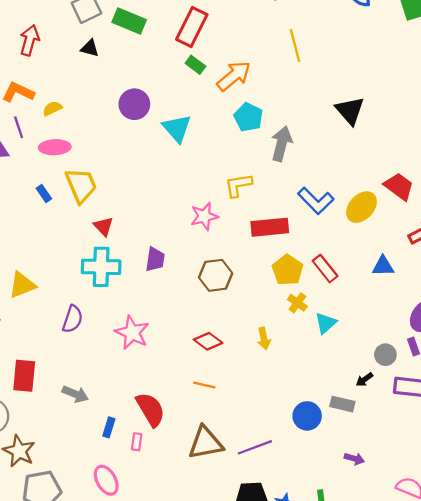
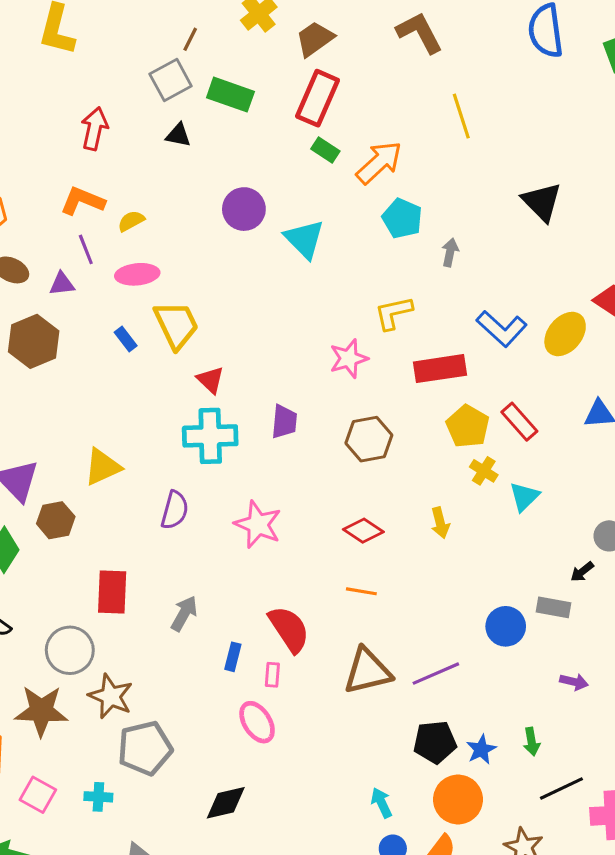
gray arrow: (282, 144) -> (450, 252), size x0.6
gray arrow: (75, 394) -> (184, 613), turned -80
pink ellipse: (106, 480) -> (257, 722), moved

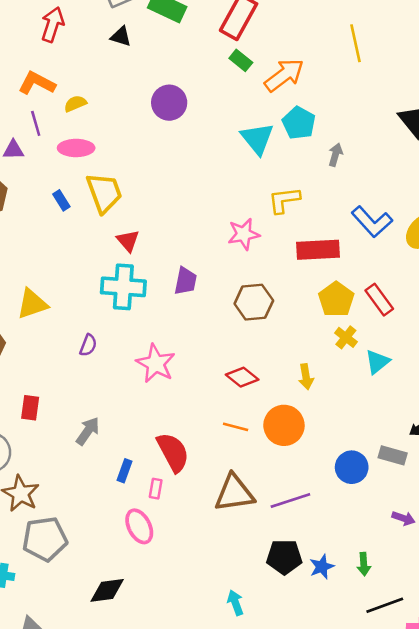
cyan triangle: (304, 239) -> (257, 139), moved
purple semicircle: (175, 510) -> (88, 345), size x0.7
red rectangle: (112, 592) -> (30, 408), size x0.7
orange circle: (458, 799) -> (284, 425), moved

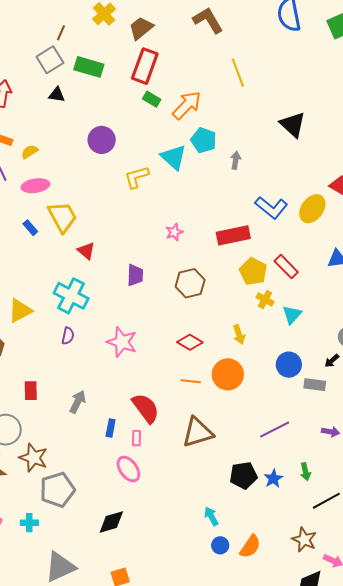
yellow L-shape: (284, 200) -> (136, 177), moved
pink star: (244, 234) -> (174, 232), size x0.7
cyan cross: (123, 287) -> (71, 296), moved, turned 32
blue circle: (352, 467) -> (289, 365), moved
purple line: (290, 501) -> (275, 430), moved

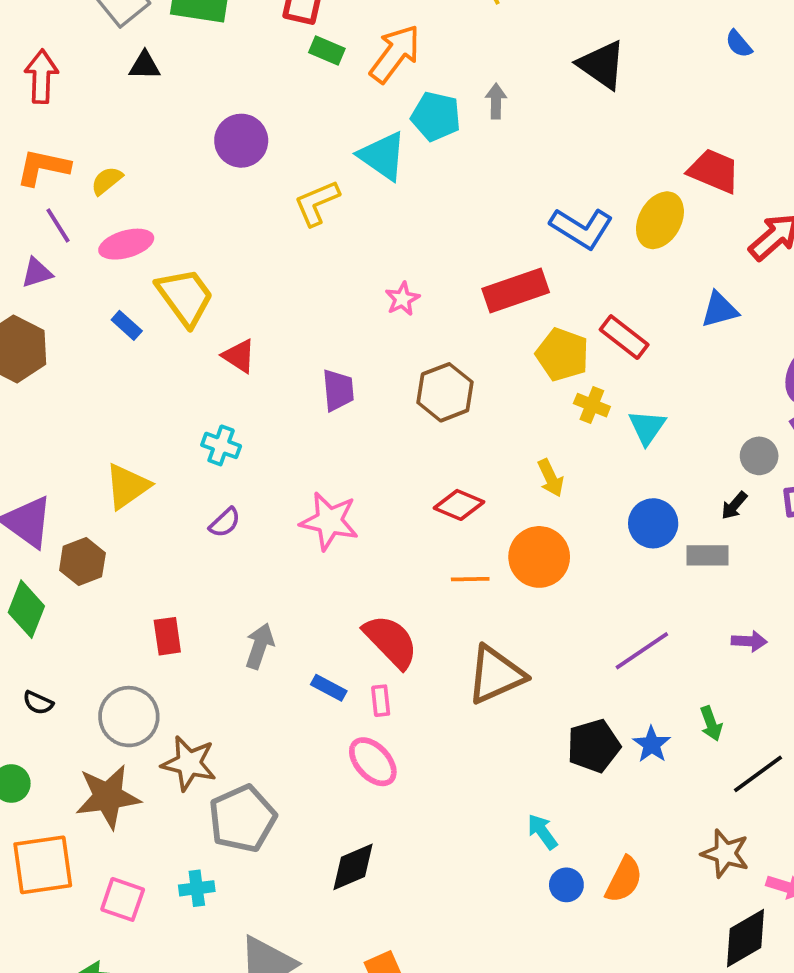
gray arrow: (236, 160) -> (496, 101), moved
cyan cross: (71, 296) -> (221, 445), size x0.6
purple semicircle: (68, 336) -> (225, 522), turned 42
blue rectangle: (111, 428) -> (329, 688), turned -66

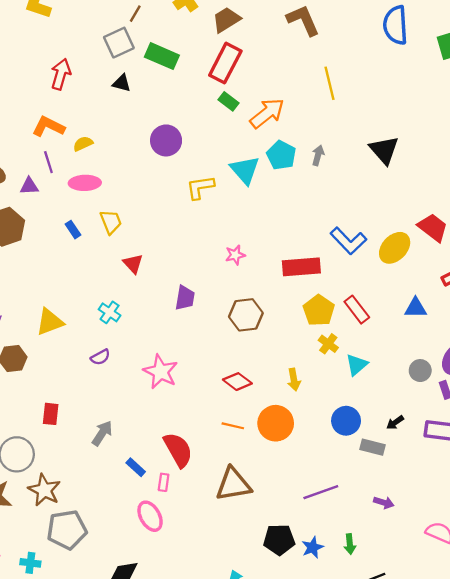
yellow trapezoid: (185, 297) -> (111, 222), size x0.7
gray circle: (759, 456) -> (420, 371), moved

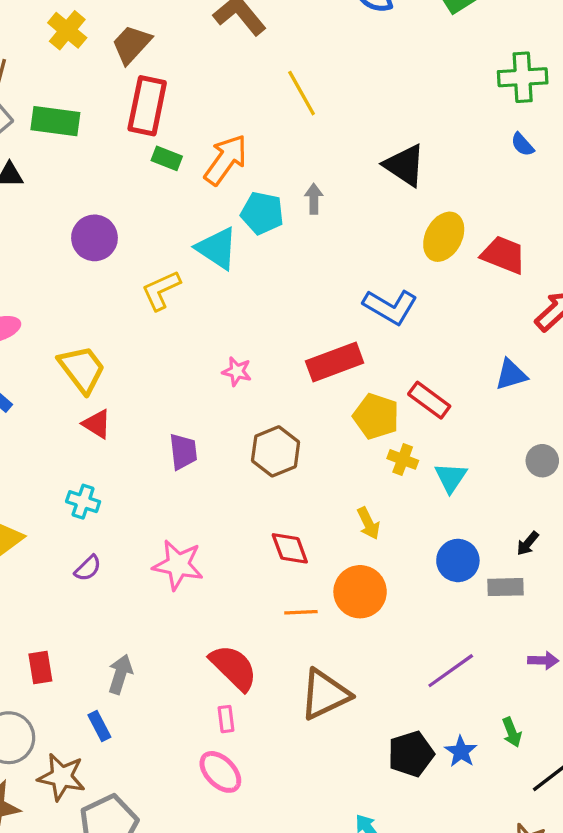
yellow trapezoid: (111, 222) -> (82, 369), moved, size x1.4
yellow ellipse: (395, 248) -> (444, 237), moved
pink star: (235, 255) -> (237, 371), turned -30
red diamond: (237, 382) -> (290, 548), turned 48
blue rectangle: (136, 467) -> (99, 726), moved, turned 36

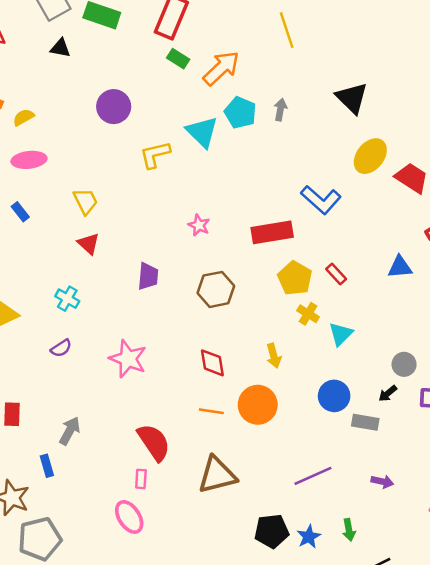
yellow trapezoid: (82, 369) -> (86, 201), size x0.7
red rectangle: (429, 400) -> (336, 274), size x0.7
gray circle: (542, 461) -> (404, 364), moved

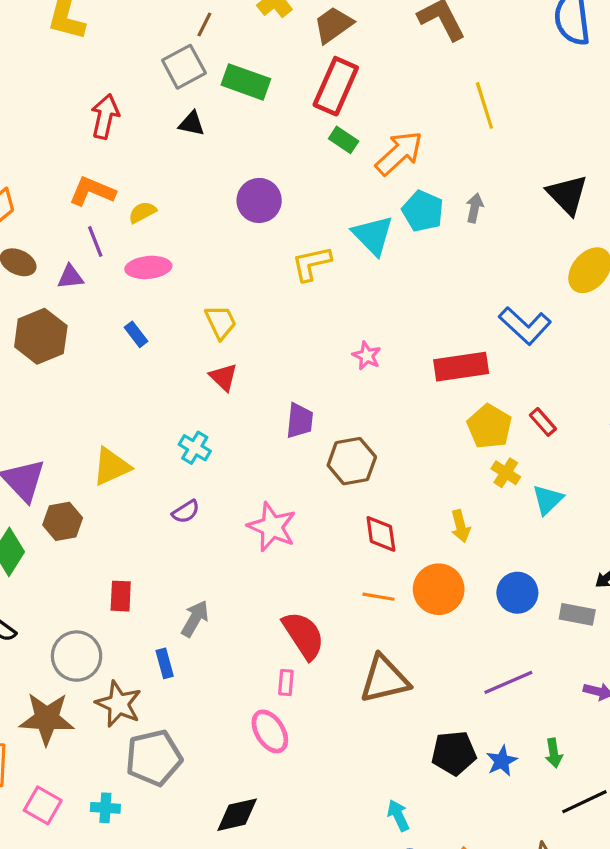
brown hexagon: (216, 289) -> (352, 461), moved
blue circle: (334, 396) -> (517, 593), moved

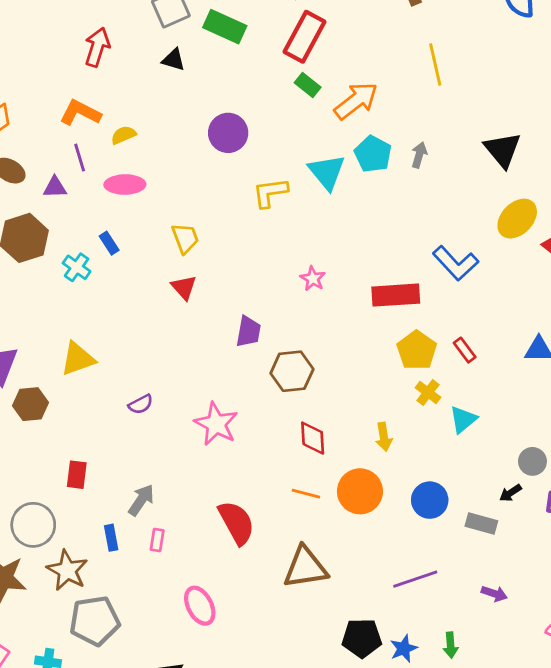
cyan cross: (195, 448) -> (77, 267), moved
pink rectangle: (286, 683) -> (157, 540), moved

